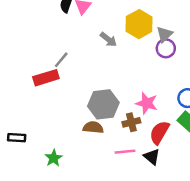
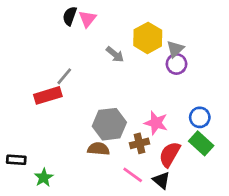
pink line: (125, 152) -> (133, 175), turned 42
green star: (54, 158) -> (44, 178), moved

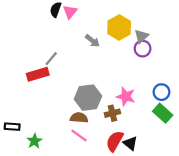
red semicircle: (170, 154) -> (115, 141), moved
pink line: (133, 175) -> (79, 136), moved

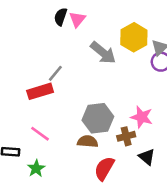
gray arrow: (92, 41) -> (103, 53), size x1.5
pink line: (79, 136) -> (40, 134), moved
red semicircle: (115, 141) -> (104, 168), moved
black triangle: (130, 143) -> (147, 157), moved

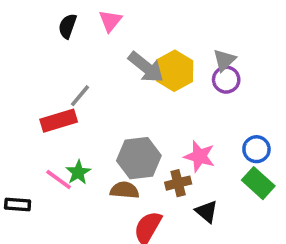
black semicircle: (61, 17) -> (67, 26), moved
yellow hexagon: (134, 37) -> (174, 71), moved
green star: (36, 168) -> (78, 172), moved

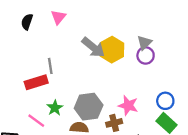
pink triangle: (110, 21) -> (58, 17), moved
black semicircle: (67, 26) -> (27, 22), moved
gray line: (80, 96) -> (50, 66), turned -49
green star: (78, 172) -> (55, 108), moved

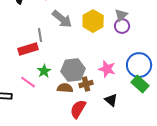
gray arrow: (93, 47) -> (62, 19), moved
blue circle: (165, 101) -> (139, 65), size x1.6
brown cross: (114, 123) -> (86, 84), moved

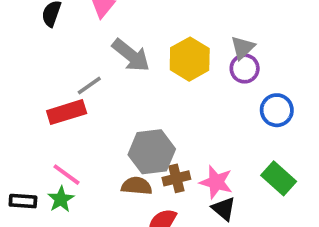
gray line: (40, 35) -> (89, 86), turned 64
blue circle: (139, 65) -> (277, 110), moved, size x0.7
pink star: (107, 69) -> (216, 182), moved
green star: (44, 71) -> (61, 199), moved

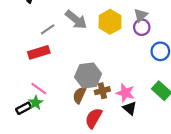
gray line: (89, 86) -> (48, 29), moved
brown semicircle: (137, 186) -> (79, 95), turned -70
black rectangle: (23, 201) -> (24, 108), moved, turned -32

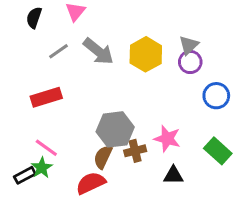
gray line: (48, 29) -> (59, 51), moved
pink star: (125, 93) -> (167, 139), moved
black triangle: (130, 108) -> (173, 175), turned -40
red semicircle: (94, 118) -> (91, 183), moved, turned 35

